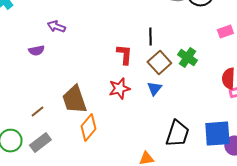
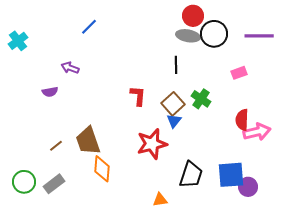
black line: (150, 37) -> (176, 65), moved
red star: (119, 89) -> (152, 144), moved, size x1.4
blue triangle: (154, 89) -> (174, 121), moved
brown line: (37, 112) -> (56, 146), moved
orange diamond: (88, 128) -> (102, 169), turned -36

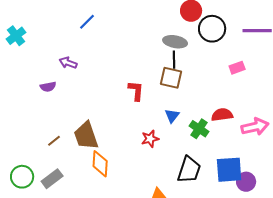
gray ellipse: (188, 36) -> (175, 42), moved
green cross: (201, 99) -> (199, 129), moved
brown square: (173, 104) -> (171, 78), moved, turned -35
red semicircle: (242, 120) -> (222, 115), moved, turned 80
red star: (152, 144) -> (150, 139), size x0.6

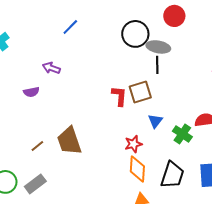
black circle: (212, 29) -> (135, 34), moved
brown square: (171, 78) -> (140, 92), moved, turned -30
orange diamond: (100, 164) -> (137, 169), moved

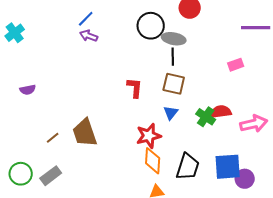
purple arrow: (51, 68) -> (89, 36), moved
purple semicircle: (31, 92) -> (28, 90), moved
brown square: (140, 92) -> (174, 84), moved, turned 30
green cross: (182, 134) -> (206, 117), moved
red star: (133, 144) -> (149, 136), size x1.4

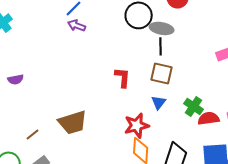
red semicircle: (221, 112) -> (209, 118), moved
brown trapezoid: (85, 133) -> (73, 122), turned -88
brown line: (53, 138) -> (33, 134), moved

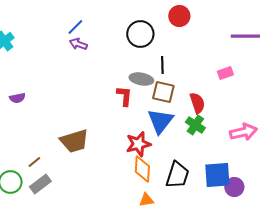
gray ellipse: (162, 28) -> (141, 79), moved
blue triangle: (159, 102) -> (160, 121), size x1.8
red semicircle: (209, 118) -> (197, 103), moved, turned 80
brown line: (33, 134) -> (34, 162), moved

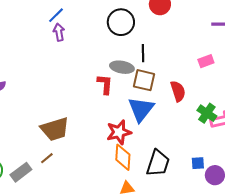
purple arrow: (78, 44) -> (59, 32), turned 60
green cross: (195, 125) -> (207, 113), moved
brown line: (34, 162) -> (47, 158), moved
blue square: (217, 175) -> (198, 163), size x0.5

